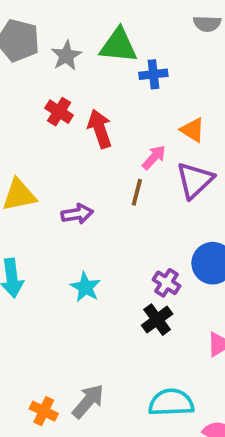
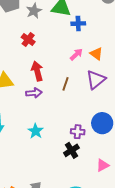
red arrow: (100, 129) -> (37, 71), moved
pink arrow: (154, 157) -> (76, 54), moved
purple cross: (166, 283) -> (78, 132), turned -32

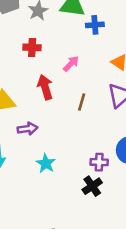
red cross: (28, 39) -> (32, 47), turned -32
pink arrow: (76, 54) -> (71, 64), moved
purple arrow: (34, 93) -> (28, 129), moved

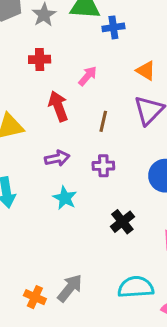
purple arrow: (28, 129) -> (57, 158), moved
purple cross: (99, 162) -> (103, 166), moved

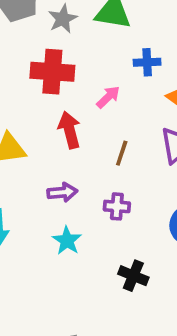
blue cross: (113, 27) -> (147, 62), moved
red cross: (40, 59) -> (52, 72), size x1.6
black cross: (122, 222) -> (133, 276), turned -35

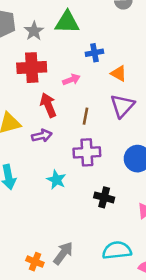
pink arrow: (108, 97) -> (71, 80), turned 30
purple arrow: (62, 192) -> (42, 136), moved
purple cross: (117, 206) -> (87, 152), size x1.5

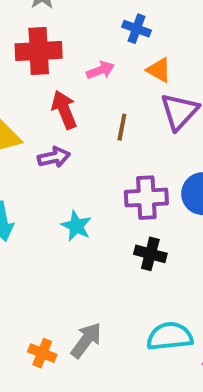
blue cross: (94, 53) -> (137, 29), turned 30
orange triangle: (119, 74) -> (159, 70), moved
purple cross: (87, 152) -> (146, 198), moved

